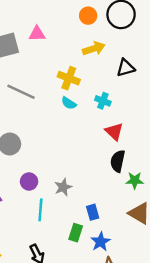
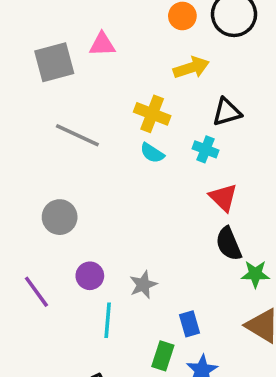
black triangle: (126, 68) -> (227, 112), moved
black semicircle: (118, 161) -> (229, 244), turned -35

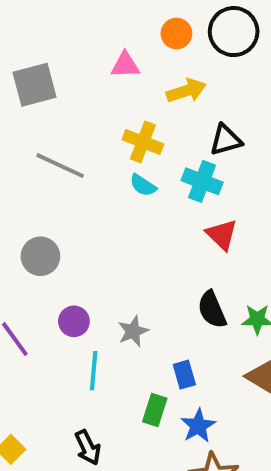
pink triangle: (102, 44) -> (125, 65), moved
cyan cross: (206, 149) -> (202, 181), size x1.4
black semicircle: (229, 244) -> (212, 310), moved

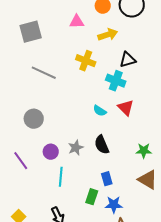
cyan semicircle: (143, 185) -> (100, 111), moved
black semicircle: (212, 310) -> (102, 145), moved
gray star: (133, 331) -> (76, 148), moved
blue star: (198, 426) -> (114, 205), turned 30

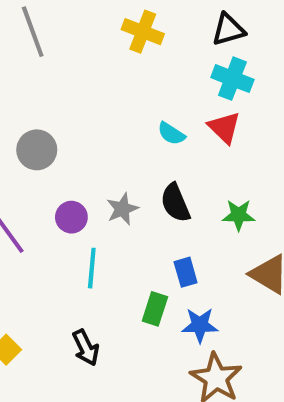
gray line: (44, 73) -> (33, 32), moved, turned 45
cyan cross: (116, 81) -> (232, 79), moved
green star: (144, 151) -> (239, 215), moved

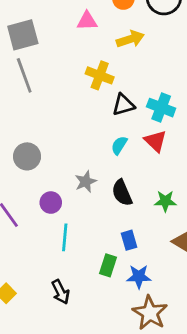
black triangle: (228, 30) -> (123, 105), moved
cyan semicircle: (171, 134) -> (119, 145), turned 90
gray star: (122, 209) -> (86, 182), moved

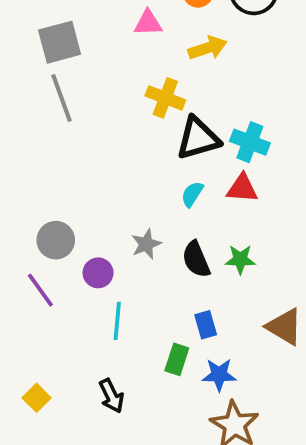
black triangle: (123, 105) -> (198, 138), size x1.4
red triangle: (156, 141) -> (242, 188), turned -40
gray circle: (27, 156) -> (56, 240), moved
green star: (165, 201) -> (240, 259), moved

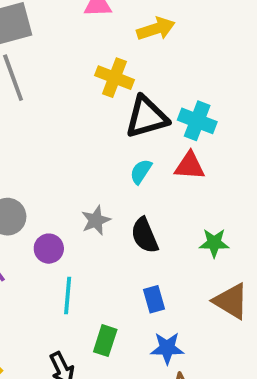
green star: (240, 259) -> (214, 243), moved
green rectangle: (177, 359) -> (105, 341), moved

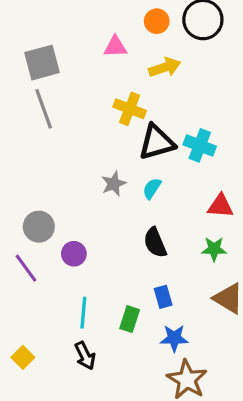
red triangle: (190, 166) -> (220, 206), moved
gray star: (96, 220) -> (114, 184), moved
cyan line: (68, 295) -> (83, 313), moved
green rectangle: (105, 341) -> (130, 319), moved

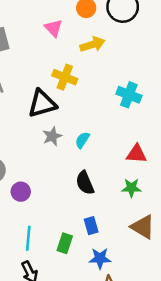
pink triangle: (115, 47) -> (53, 28), turned 48
black triangle: (157, 142) -> (42, 104), moved
cyan cross: (200, 145) -> (129, 95), moved

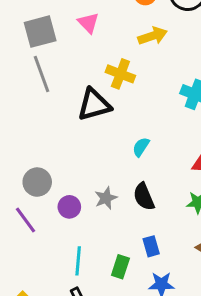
pink triangle: (53, 28) -> (88, 23), moved
gray star: (52, 136) -> (106, 198), moved

